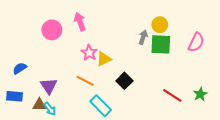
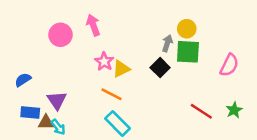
pink semicircle: (196, 42) -> (229, 65), moved
orange line: (85, 81) -> (111, 94), moved
black square: (124, 81) -> (160, 68), moved
blue rectangle: (14, 96) -> (30, 112), moved

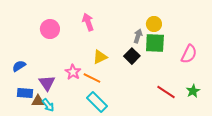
pink arrow: (93, 25) -> (88, 22), moved
pink star: (104, 62) -> (73, 72), moved

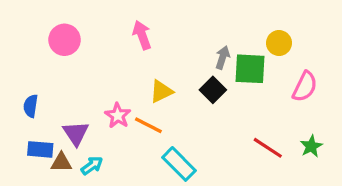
yellow circle: (154, 24) -> (279, 43), moved
pink circle: (50, 29) -> (65, 40), moved
blue semicircle: (19, 66) -> (31, 106), turned -48
cyan rectangle: (97, 102) -> (179, 164), moved
cyan arrow: (48, 105) -> (92, 166), moved, turned -88

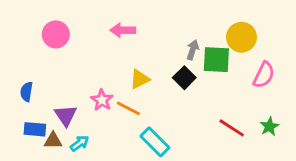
pink arrow: (142, 35) -> (123, 30), turned -70
yellow circle: (279, 43) -> (241, 37), size x1.4

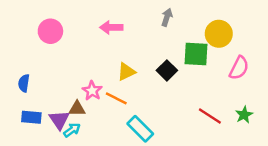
gray arrow: (193, 50) -> (167, 17), moved
purple triangle: (66, 115) -> (59, 120), moved
brown triangle: (53, 141) -> (77, 108), moved

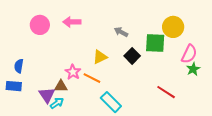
gray arrow: (167, 17) -> (121, 32), moved, turned -80
pink arrow: (111, 27) -> (72, 22), moved
green star: (244, 115) -> (193, 69), moved
blue rectangle: (31, 117) -> (14, 86), moved

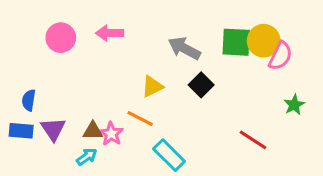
gray arrow: (121, 32) -> (184, 48), size x1.5
green square: (155, 43) -> (236, 42), moved
pink semicircle: (189, 54) -> (280, 56), moved
pink star: (73, 72) -> (111, 134), moved
purple triangle: (47, 95) -> (53, 129), moved

